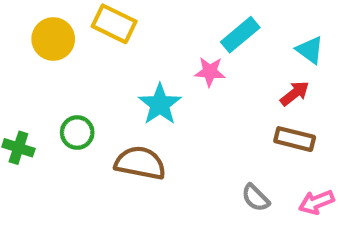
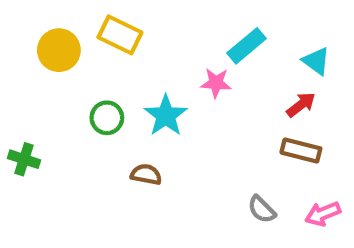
green circle: (77, 133) -> (107, 118), moved
brown semicircle: (140, 163) -> (146, 174), size x0.6

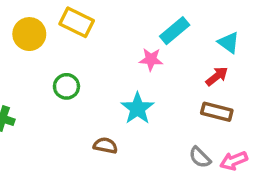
cyan star: (166, 116) -> (137, 108), moved
brown semicircle: (146, 174) -> (105, 146), moved
gray semicircle: (262, 209) -> (200, 157), moved

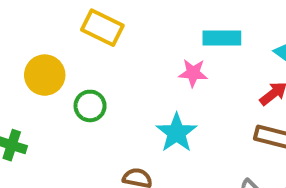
cyan rectangle: (175, 31) -> (222, 38), turned 40
yellow circle: (29, 34) -> (45, 75), moved

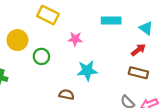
pink star: (193, 73) -> (75, 39), moved
cyan star: (177, 133) -> (87, 71), turned 30

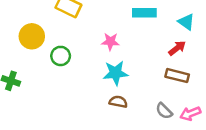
pink star: (75, 39) -> (110, 42), moved
brown semicircle: (66, 95) -> (118, 102), moved

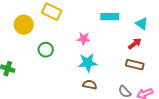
yellow circle: (32, 36) -> (24, 25), moved

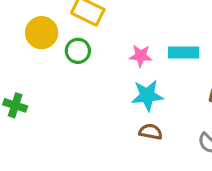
cyan rectangle: (110, 17) -> (184, 52), moved
green circle: (46, 50) -> (78, 51), moved

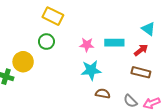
yellow circle: (42, 33) -> (23, 62), moved
brown semicircle: (151, 132) -> (103, 94), moved

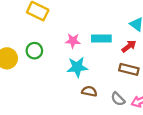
green circle: (46, 42) -> (34, 51), moved

